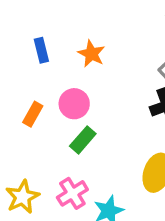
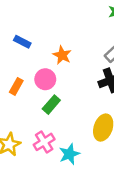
blue rectangle: (41, 50) -> (22, 42), turned -49
orange star: (91, 54) -> (62, 55), moved

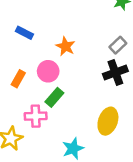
pink cross: (44, 142) -> (36, 116), moved, turned 30

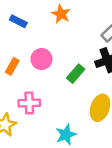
orange star: (66, 46) -> (61, 14), moved
green rectangle: (54, 97) -> (76, 74), moved

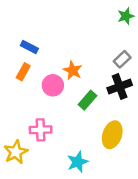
orange star: (61, 14) -> (73, 70), moved
orange rectangle: (12, 66) -> (23, 72), moved

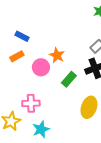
orange rectangle: (23, 72) -> (17, 56), turned 32
cyan star: (78, 162) -> (41, 129), moved

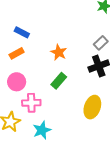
pink circle: (41, 67) -> (17, 82), moved
green rectangle: (69, 79) -> (59, 81), moved

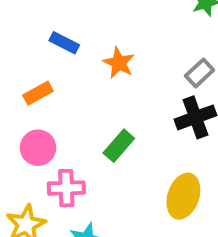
blue rectangle: (22, 32) -> (64, 43), moved
orange star: (59, 52) -> (119, 63), moved

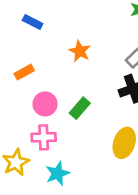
blue rectangle: (64, 43) -> (33, 22), moved
pink circle: (38, 148) -> (45, 104), moved

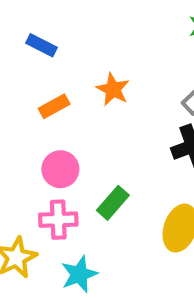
orange rectangle: (24, 72) -> (54, 106), moved
green rectangle: (80, 108) -> (113, 203), moved

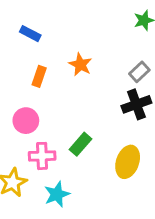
orange rectangle: (54, 106) -> (39, 76), turned -42
pink circle: (60, 169) -> (26, 121), moved

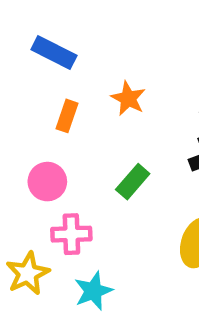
blue rectangle: (30, 34) -> (54, 53), size x1.4
green rectangle: (80, 144) -> (133, 182), moved

